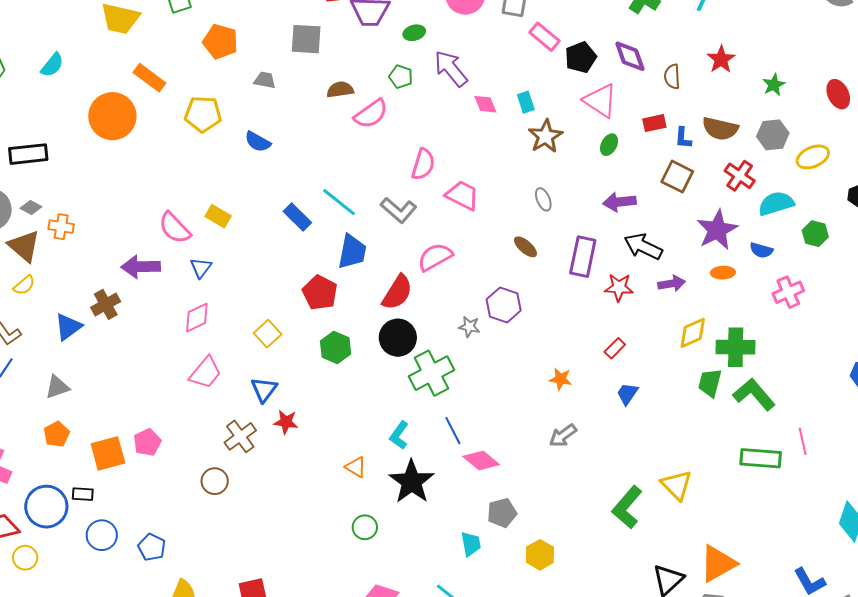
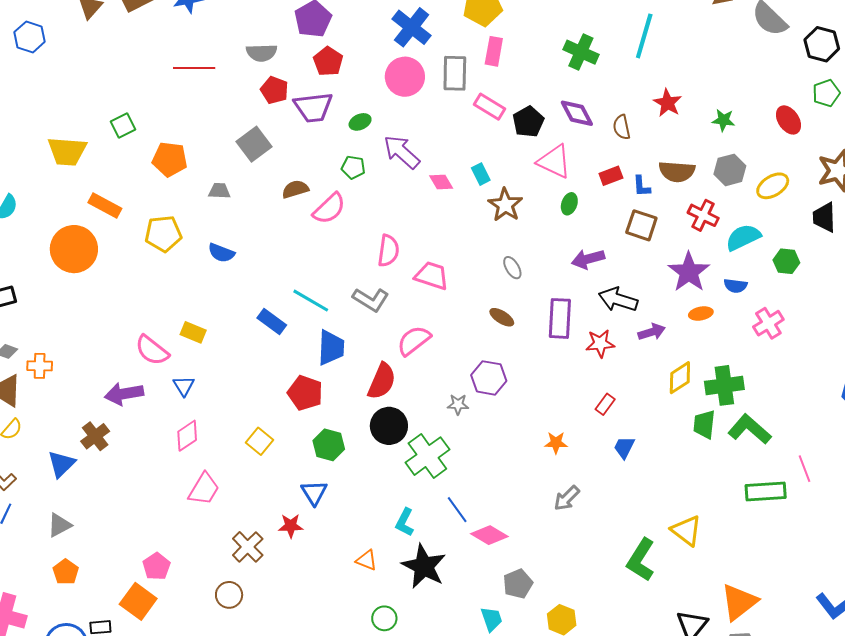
gray square: (306, 39) -> (254, 144), turned -32
green star: (774, 85) -> (723, 120), turned -30
blue triangle: (264, 390) -> (314, 493), moved
orange square: (108, 453) -> (138, 601), moved, turned -30

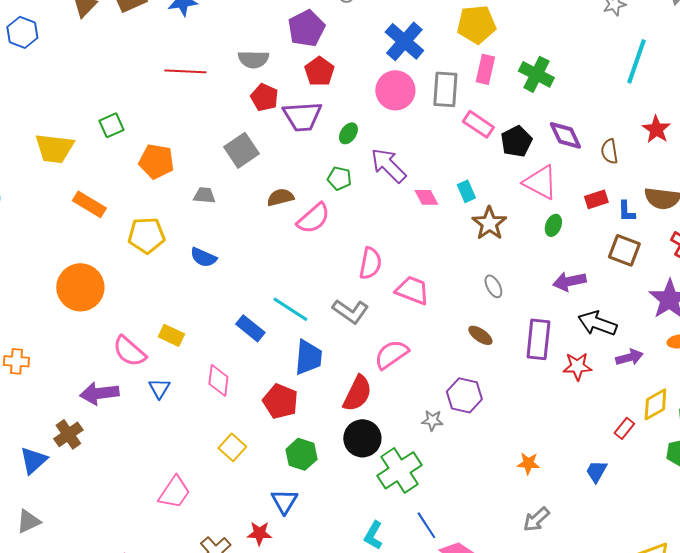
green cross: (581, 52) -> (536, 74), moved
green ellipse: (360, 122) -> (348, 133), turned -35
orange circle: (74, 249) -> (80, 287), moved
red rectangle: (605, 404) -> (624, 428), moved
pink diamond: (187, 436) -> (218, 380), moved, turned -52

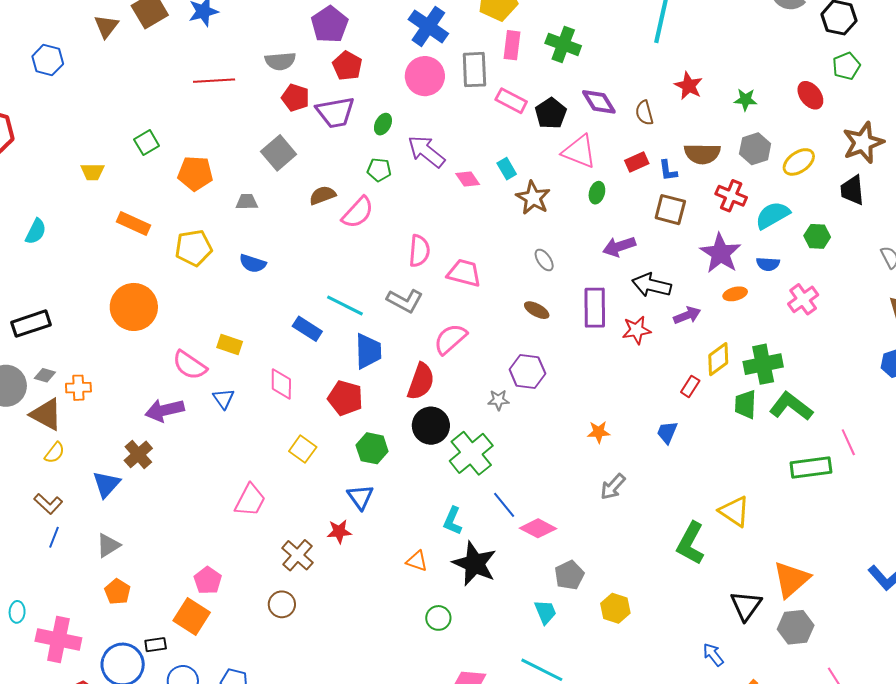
yellow trapezoid: (54, 148) -> (92, 172), size x0.6

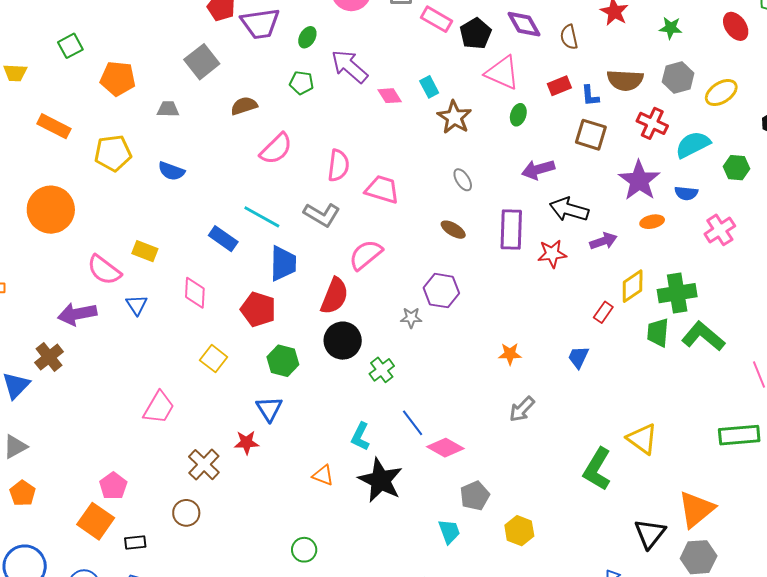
pink semicircle: (358, 212) -> (276, 149), moved
green cross: (471, 453) -> (382, 370), size x0.6
green rectangle: (811, 468) -> (739, 435), moved
green circle: (438, 618) -> (304, 550), moved
black rectangle: (156, 645) -> (135, 542), moved

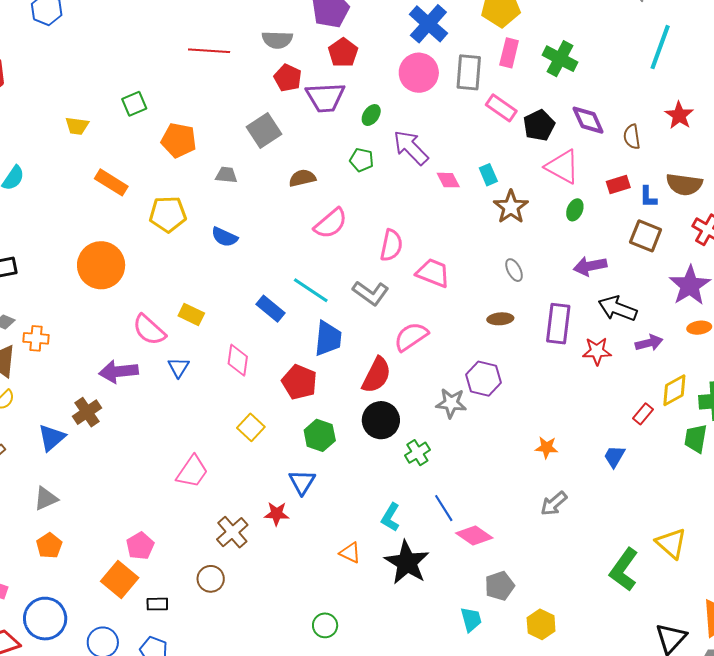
brown ellipse: (453, 230) -> (500, 319), turned -40
gray star: (411, 318) -> (451, 403), size x1.4

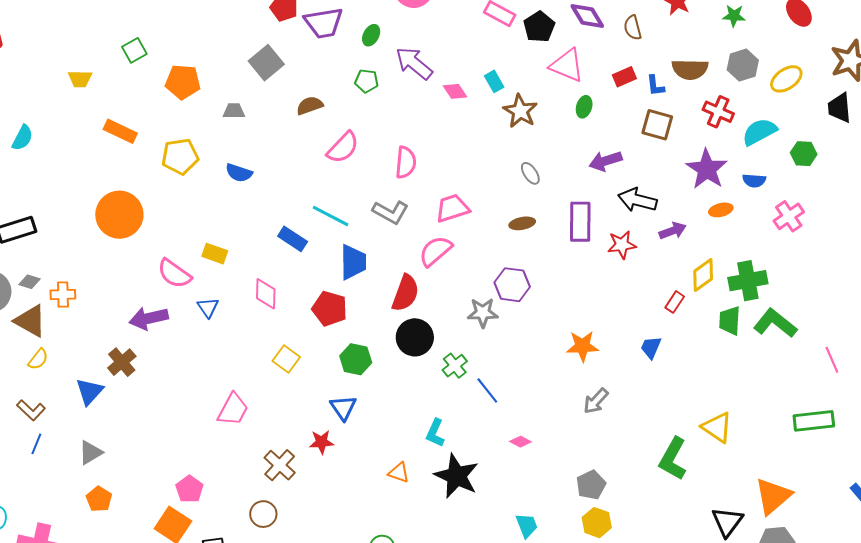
pink trapezoid: (433, 273) -> (452, 208), moved, turned -33
orange star: (547, 447) -> (582, 346), size x1.4
blue line: (444, 508) -> (487, 391), moved
pink diamond: (474, 535) -> (520, 442), size x0.6
gray pentagon: (500, 586) -> (591, 485), moved

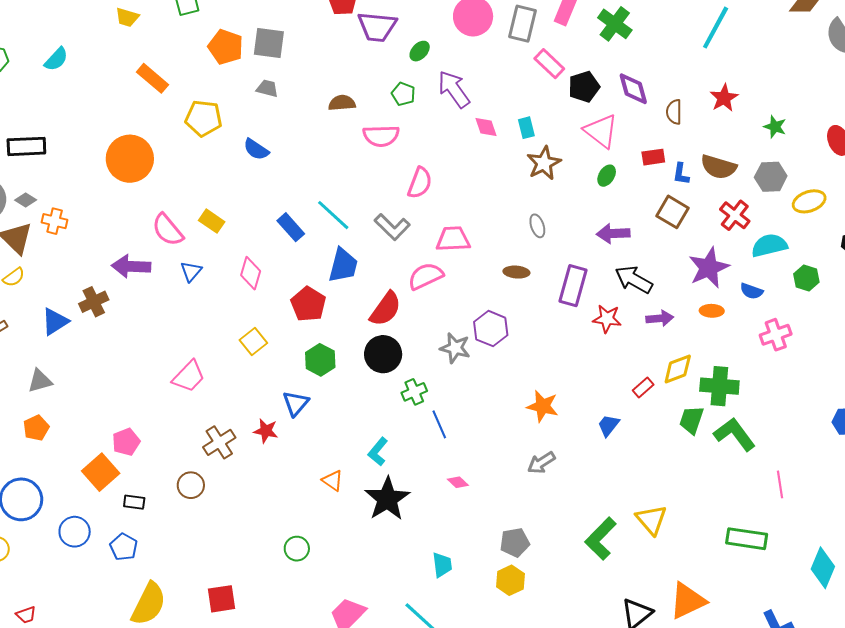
gray square: (266, 63) -> (269, 43), moved, turned 32
pink semicircle: (343, 148) -> (381, 136), moved, turned 30

